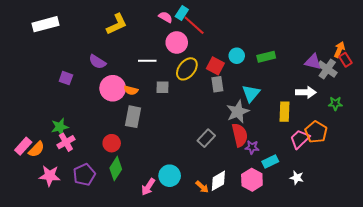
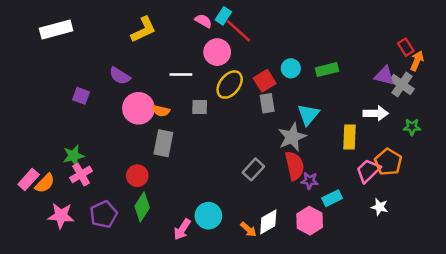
red rectangle: (346, 60) -> (406, 47), moved
red square: (215, 66) -> (265, 81), turned 30
white star: (297, 178) -> (379, 207), moved

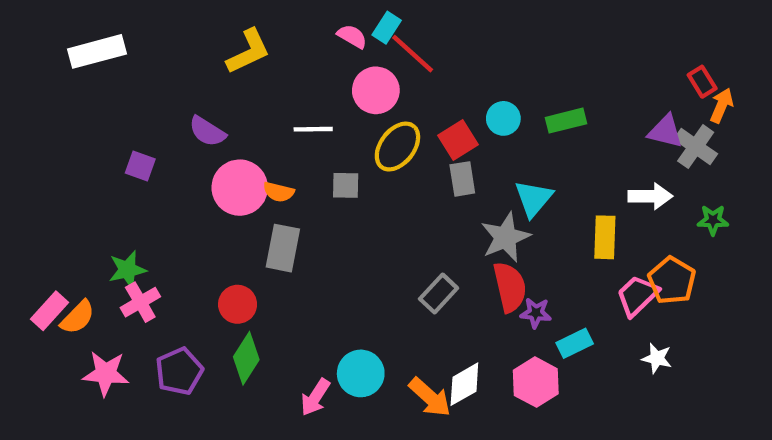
orange arrow: (248, 229) -> (430, 397), size x1.5

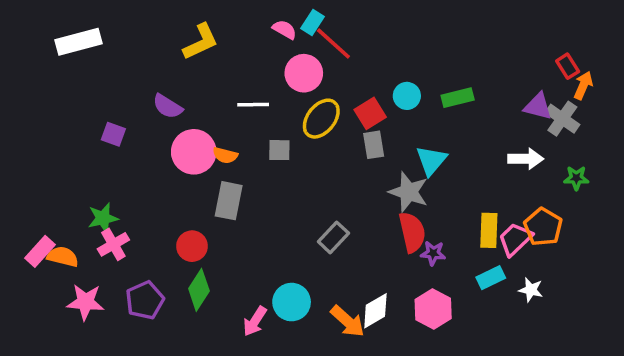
gray star: (506, 237) -> (409, 192), turned -30
yellow rectangle: (605, 237) -> (489, 230), moved
gray rectangle: (439, 293) -> (333, 237), moved
orange semicircle: (78, 317) -> (63, 257), turned -120
cyan rectangle: (575, 343) -> (491, 278), moved

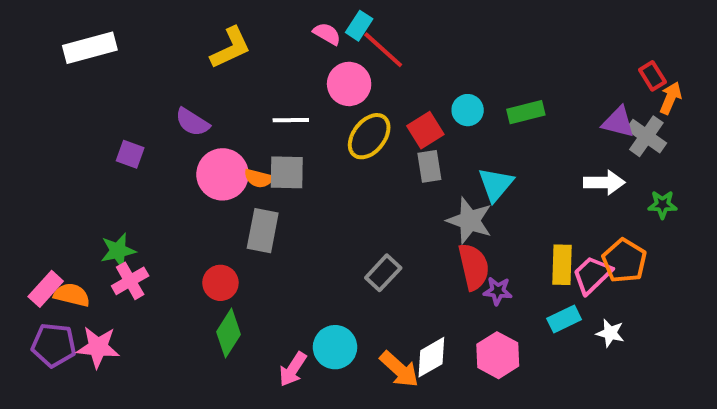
gray square: (279, 150) -> (287, 172), moved, size x1.4
purple pentagon: (145, 300) -> (54, 345), moved, turned 30

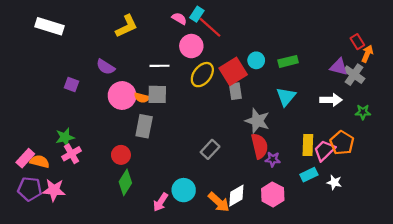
white rectangle: (90, 48) -> (49, 26), turned 32
red square: (425, 130) -> (233, 71), size x1.4
cyan triangle: (496, 184) -> (286, 97), moved

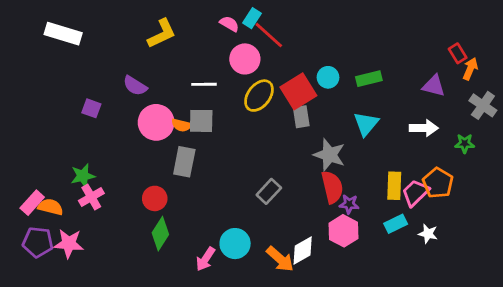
gray cross: (354, 75) -> (483, 105), moved
pink hexagon: (273, 194) -> (343, 231), moved

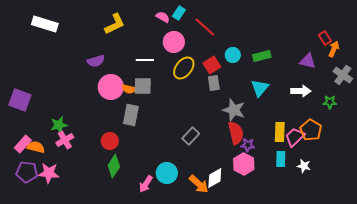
red line: (269, 35) -> (205, 27), moved
purple semicircle: (135, 86) -> (96, 61), turned -48
red square: (298, 91) -> (212, 65), size x0.7
purple square: (91, 108) -> (20, 100), moved, size x1.6
cyan rectangle: (396, 224) -> (281, 159), turned -63

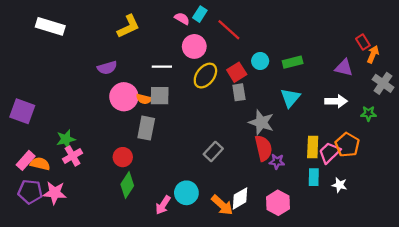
pink hexagon: (244, 164) -> (278, 203), moved

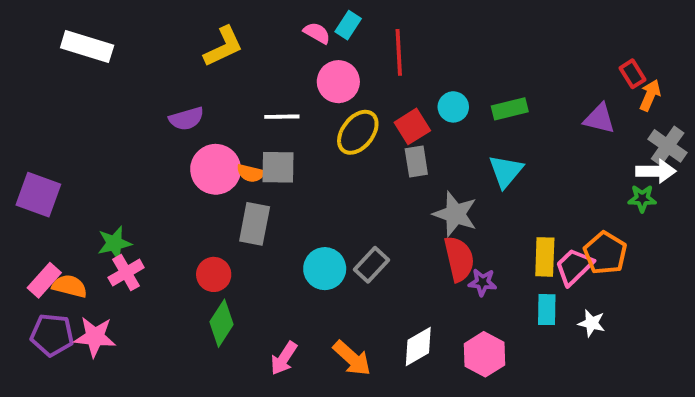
red line: (229, 30) -> (399, 52), turned 45
white arrow: (336, 101) -> (656, 171), moved
cyan circle: (186, 193) -> (325, 269), moved
orange arrow: (222, 205) -> (352, 358), moved

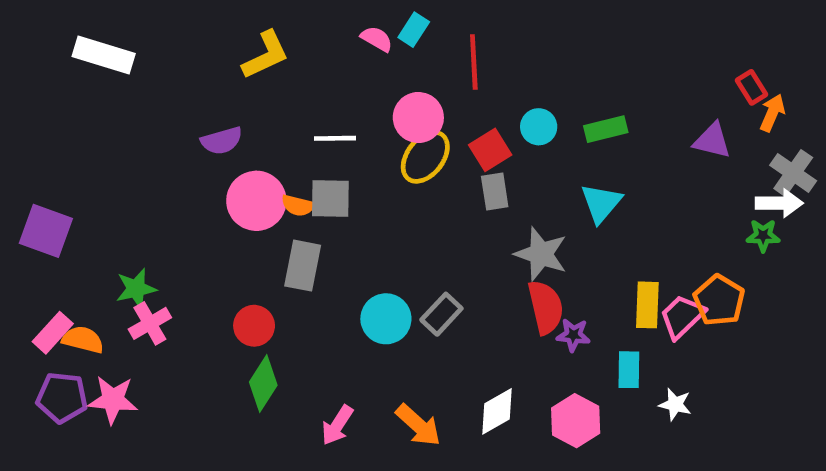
pink circle: (338, 82) -> (418, 117), moved
cyan rectangle: (547, 310) -> (629, 370), moved
white star: (592, 323) -> (675, 404), moved

